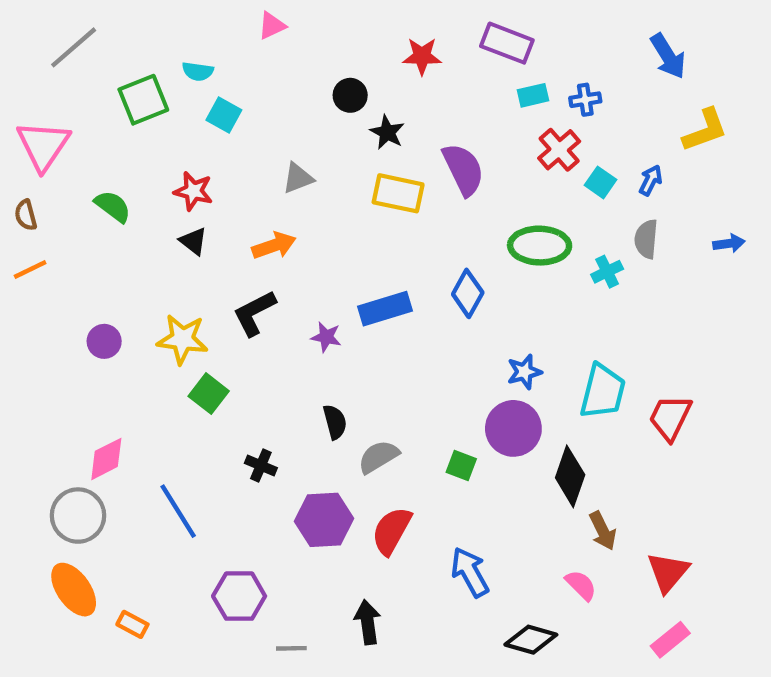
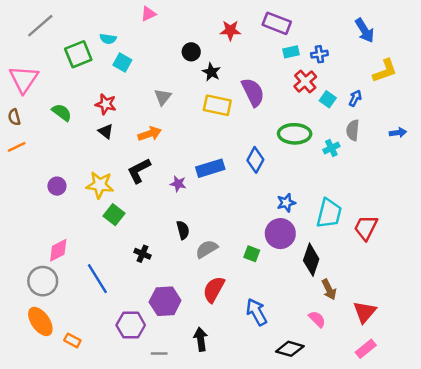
gray triangle: (298, 178) -> (163, 97), turned -30
purple hexagon: (324, 520) -> (165, 301), moved

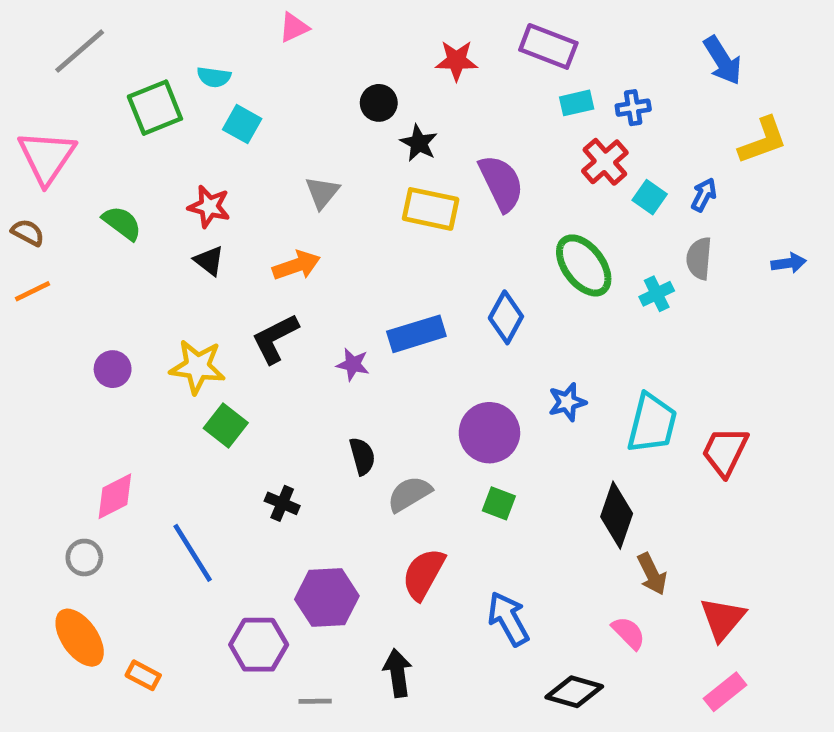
brown semicircle: (14, 117) -> (28, 232), turned 133
green ellipse: (295, 134) -> (584, 265), turned 52
purple circle: (280, 234) -> (489, 433), moved
gray circle: (43, 281) -> (84, 558), size x0.6

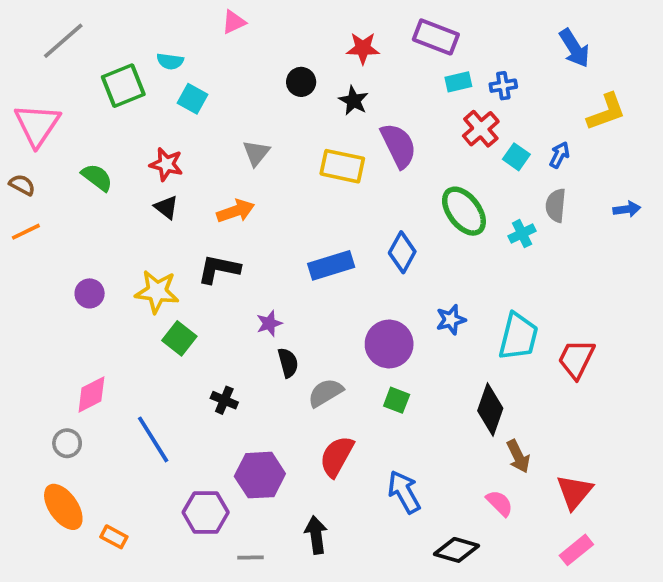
black star: (419, 143) -> (354, 101), moved
black L-shape: (275, 338) -> (219, 269), turned 39
purple star: (353, 364) -> (269, 323), moved, turned -30

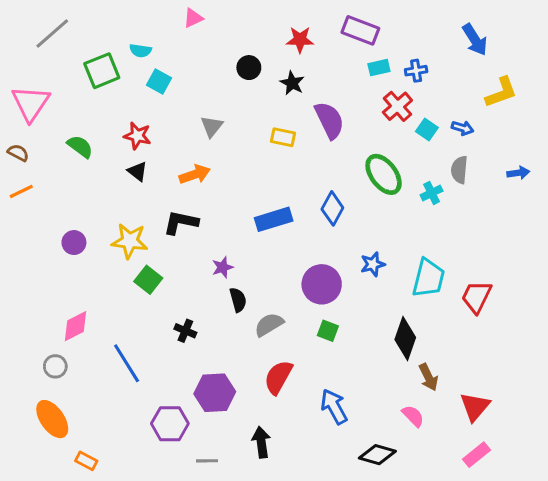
blue arrow: (559, 155) -> (463, 128), turned 80
yellow rectangle: (342, 166) -> (283, 137), size x0.7
orange rectangle: (114, 537) -> (86, 461), moved

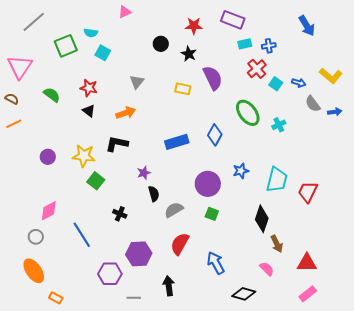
yellow L-shape: (501, 92) -> (331, 76), moved, turned 60
gray semicircle: (459, 170) -> (313, 104), moved, turned -42
red triangle: (475, 407) -> (307, 263), turned 50

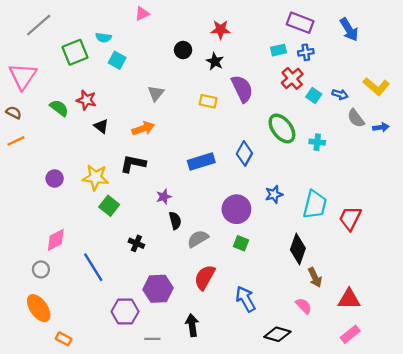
purple rectangle: (233, 20) -> (300, 23), moved
red star: (89, 88) -> (86, 100), moved
cyan cross: (279, 125) -> (317, 142), turned 32

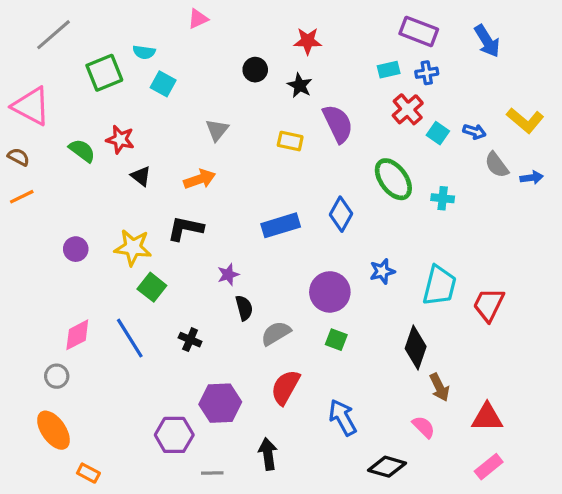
pink triangle: (23, 76) -> (31, 106), turned -36
blue line: (93, 267) -> (130, 338), moved

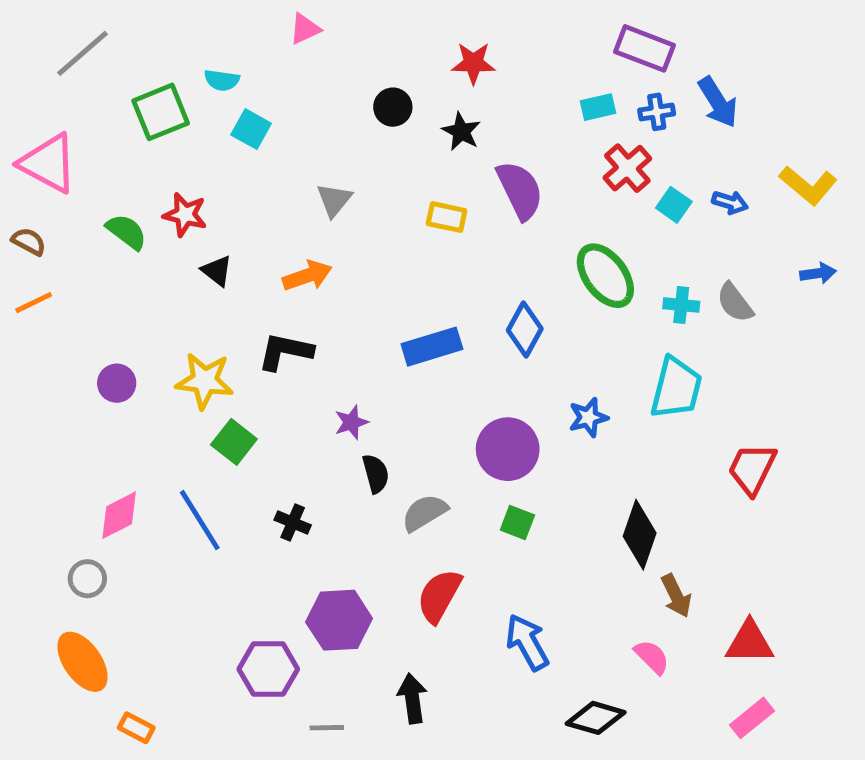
blue arrow: (487, 41) -> (718, 102), moved
gray semicircle: (497, 165) -> (735, 303), moved
cyan trapezoid: (439, 286) -> (676, 388), moved

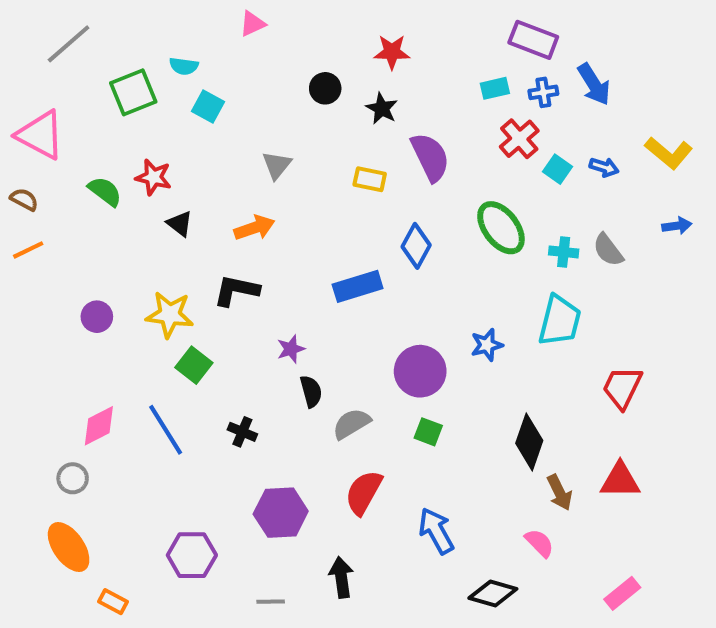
blue diamond: (525, 329) -> (416, 246), moved
red triangle: (750, 642) -> (620, 480), moved
purple hexagon: (268, 669) -> (192, 555), moved

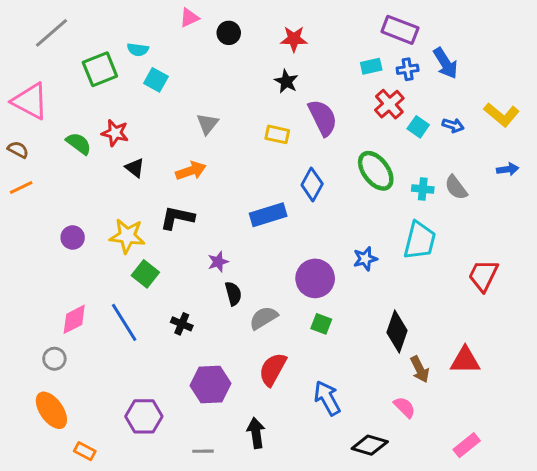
black circle: (325, 88) -> (229, 33), moved
red trapezoid: (622, 387) -> (483, 275), moved

